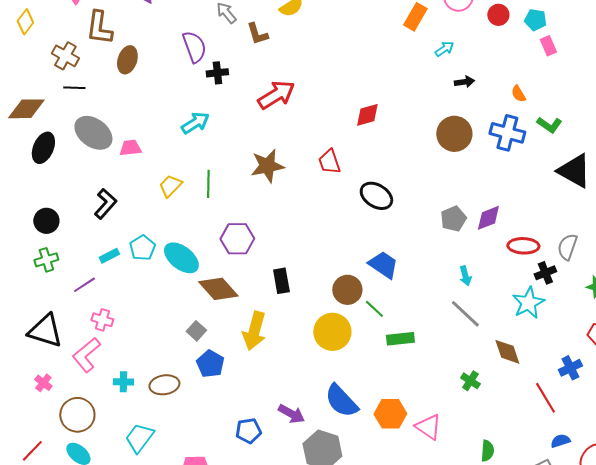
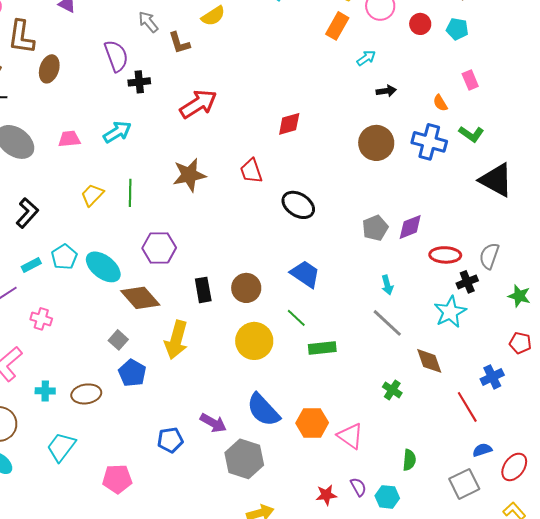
pink rectangle: (548, 46) -> (470, 80), moved
pink trapezoid: (130, 148) -> (69, 139), moved
brown circle: (347, 290) -> (246, 288), moved
pink cross: (102, 320) -> (41, 319), moved

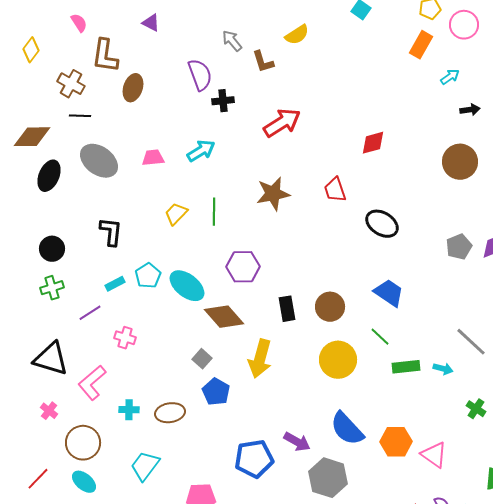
black L-shape: (27, 213) -> (111, 232), turned -36
cyan arrow: (387, 285) -> (443, 369), moved, turned -60
blue pentagon: (170, 440) -> (254, 459), size x1.5

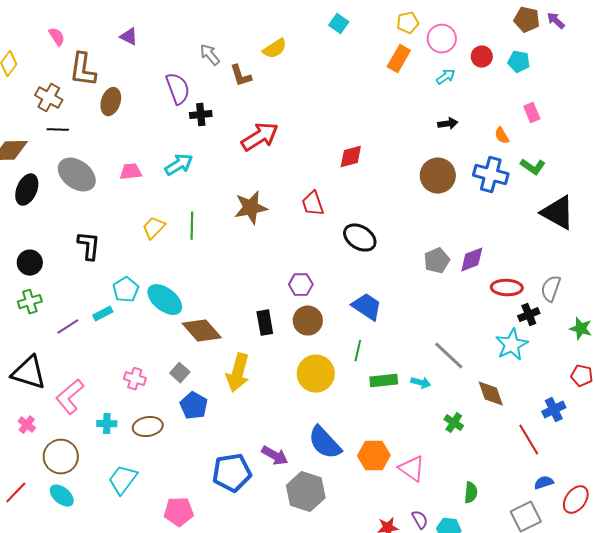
cyan arrow: (450, 77) -> (446, 77), moved
purple hexagon: (243, 267) -> (301, 285), moved, size x0.7
cyan rectangle: (115, 284) -> (103, 314), moved
green line: (380, 337) -> (358, 351), turned 60
pink cross: (125, 338) -> (135, 379), moved

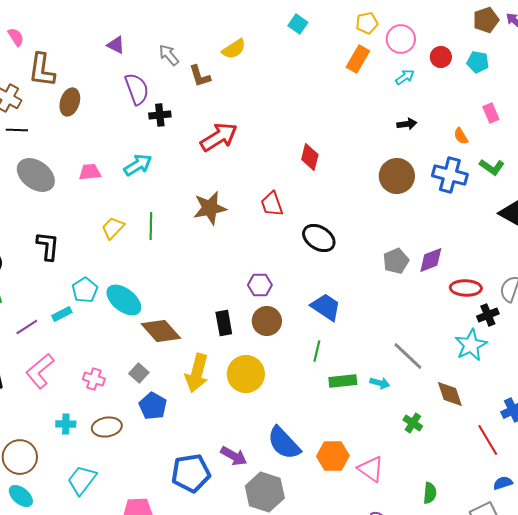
brown pentagon: (527, 20) -> (486, 20), turned -30
purple triangle: (129, 37) -> (116, 45), moved
red diamond: (351, 157) -> (310, 157), turned -60
yellow circle: (316, 374) -> (246, 374), moved
pink L-shape: (70, 397) -> (40, 371), moved

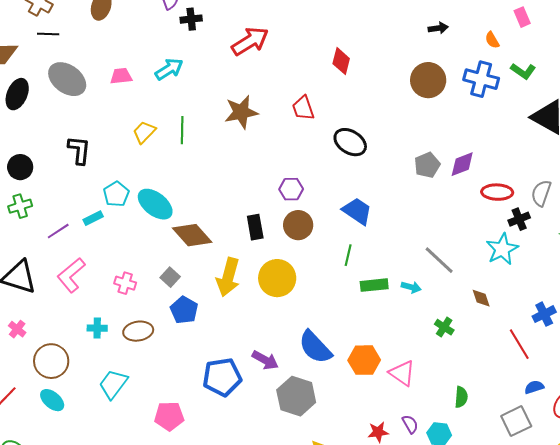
brown diamond: (450, 394) -> (481, 298), size x0.7

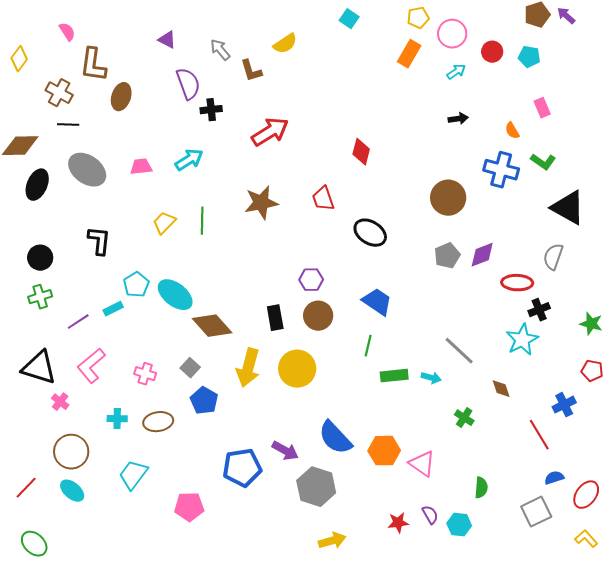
brown circle: (428, 80) -> (448, 198), moved
gray semicircle: (541, 193) -> (553, 257), moved
pink cross: (17, 329) -> (60, 402), moved

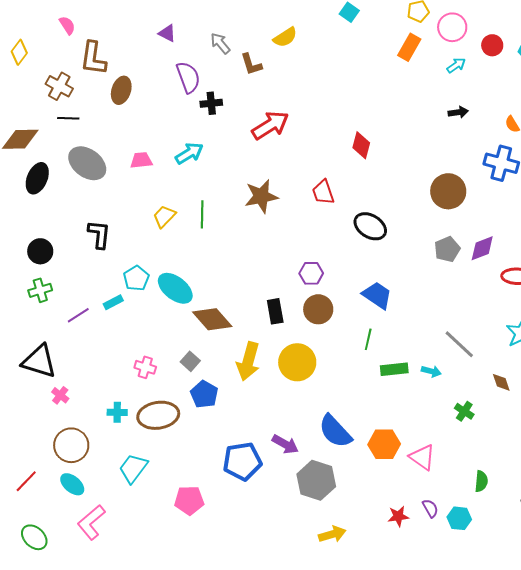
pink L-shape: (91, 366) -> (91, 522), moved
brown ellipse: (158, 422) -> (158, 415), size x1.4

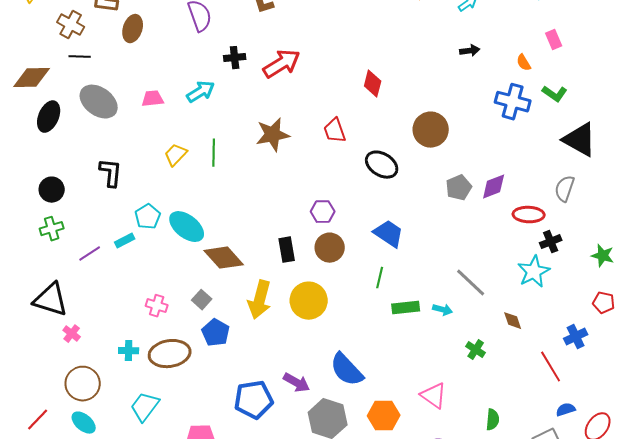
black cross: (211, 103) -> (235, 58), moved
brown circle: (448, 191) -> (431, 130), moved
orange hexagon: (384, 444) -> (384, 416), moved

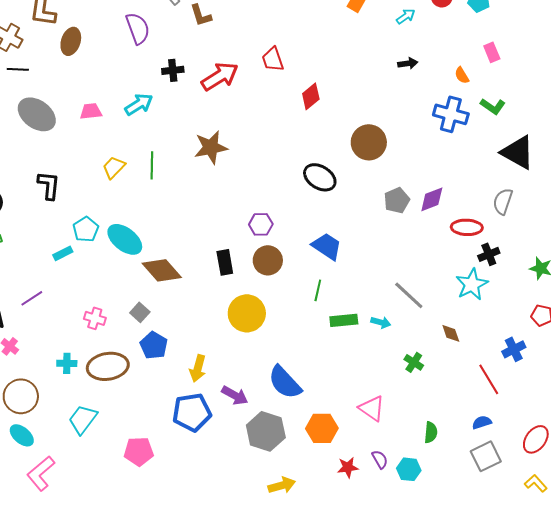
red diamond: (373, 84) -> (311, 96), turned 36
red trapezoid: (335, 131) -> (273, 59), moved
purple line: (90, 254) -> (32, 298), moved
yellow arrow: (260, 300) -> (198, 368), moved, size x0.7
blue semicircle: (566, 410) -> (482, 422), moved

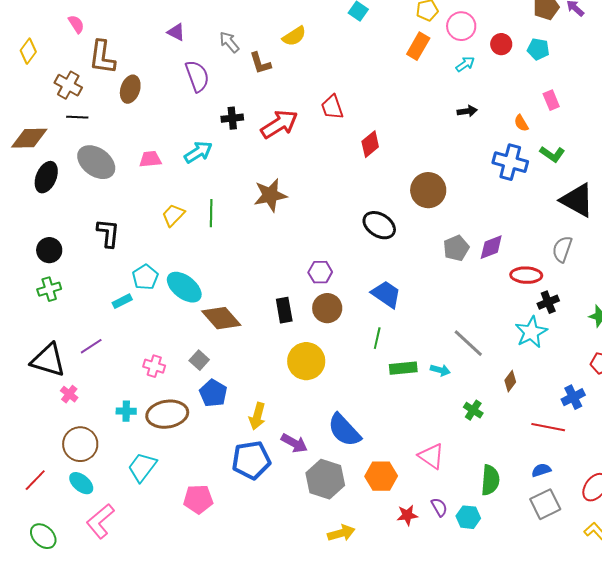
brown diamond: (451, 333) -> (510, 381), turned 55
red line: (489, 379) -> (548, 427), turned -48
green semicircle: (431, 432) -> (490, 480), size x1.4

